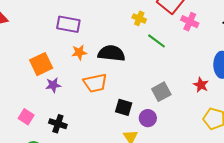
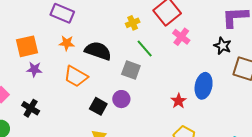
yellow cross: (139, 18) -> (133, 23), turned 32
orange trapezoid: (95, 83) -> (76, 76), turned 30
gray square: (161, 92) -> (131, 70), moved, turned 36
purple circle: (148, 118) -> (121, 99), moved

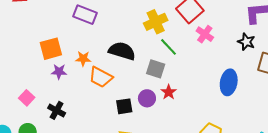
yellow cross: (133, 23) -> (156, 22), size x1.6
orange star: (67, 43) -> (83, 59), moved
red star: (179, 101) -> (169, 92), moved
black square: (98, 106) -> (124, 106), turned -36

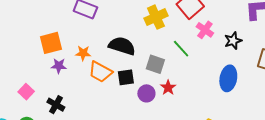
black star: (246, 42) -> (233, 41), moved, turned 30
green line: (169, 47) -> (181, 49), moved
black square: (124, 106) -> (126, 77), moved

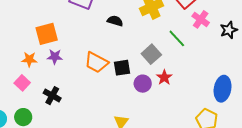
black semicircle: (122, 46) -> (115, 21), moved, size x0.6
orange star: (83, 53) -> (29, 59), moved
gray square: (155, 64) -> (151, 54), turned 30
blue ellipse: (228, 78) -> (223, 89), moved

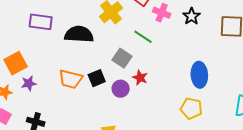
black semicircle: (115, 21) -> (79, 34), size x1.8

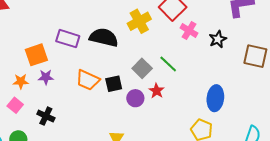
purple rectangle: (41, 22) -> (68, 39), moved
green line: (143, 37) -> (168, 64), moved

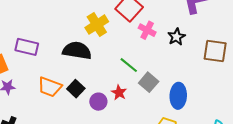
black semicircle: (104, 37) -> (77, 51), moved
gray square: (142, 68) -> (149, 82), moved
black square: (114, 84) -> (76, 89), turned -30

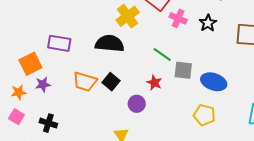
gray square: (149, 82) -> (183, 70), turned -30
blue ellipse: (178, 96) -> (214, 82), turned -70
purple circle: (98, 102) -> (137, 104), moved

